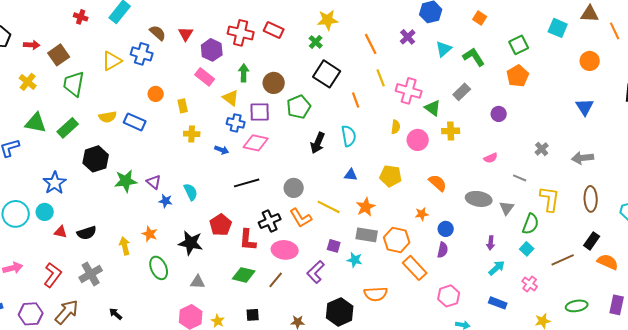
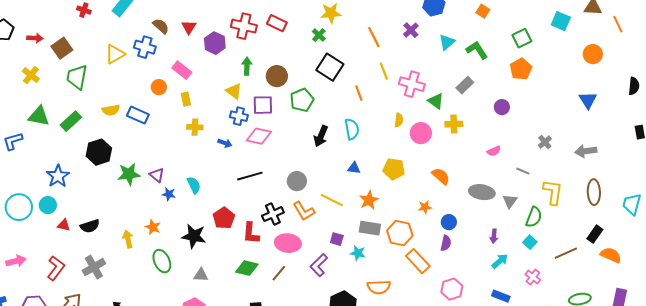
pink rectangle: (205, 77) -> (182, 70), moved

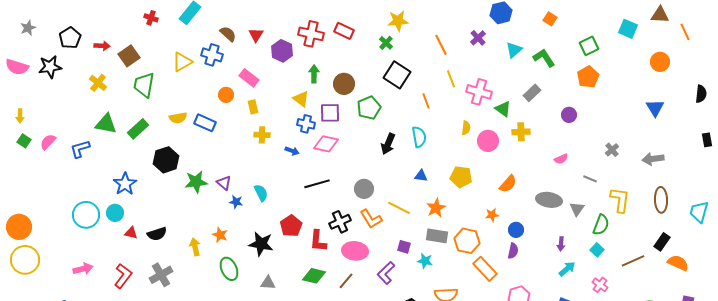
orange semicircle: (441, 176) -> (508, 184), turned 90

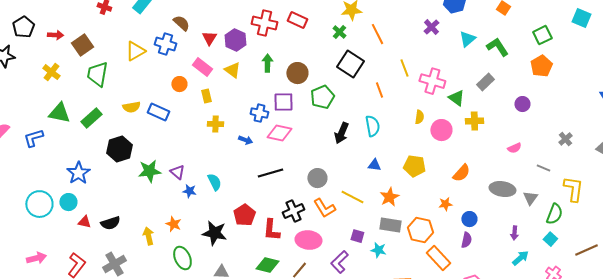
red triangle: (256, 35) -> (209, 38), moved
orange line: (441, 45) -> (377, 34), moved
yellow triangle: (301, 99) -> (232, 70), moved

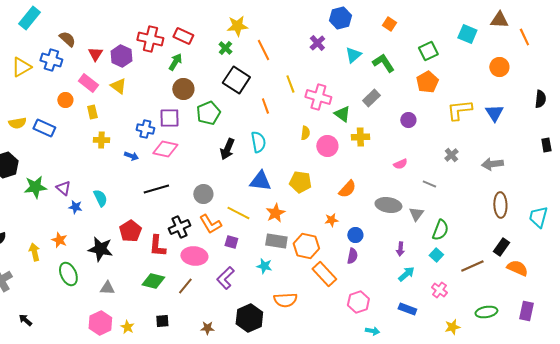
green arrow: (267, 63) -> (175, 62), moved, turned 30
blue triangle: (374, 165) -> (260, 181), size x1.6
yellow L-shape: (573, 189) -> (459, 110), moved, turned -104
purple square: (357, 236) -> (231, 242), moved

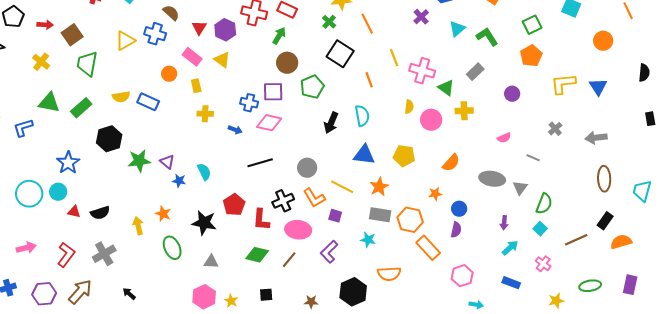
orange semicircle: (517, 268) -> (621, 242), turned -40

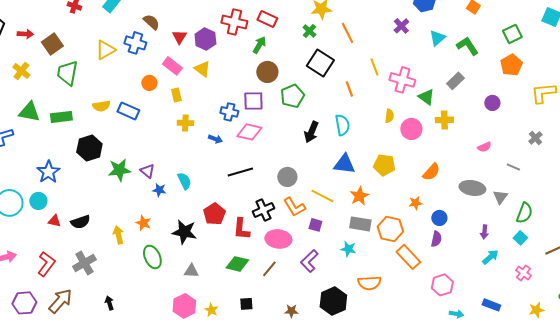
green rectangle: (81, 108) -> (61, 117), turned 35
blue rectangle: (511, 283) -> (491, 305), moved
black arrow: (129, 294) -> (109, 303), turned 32

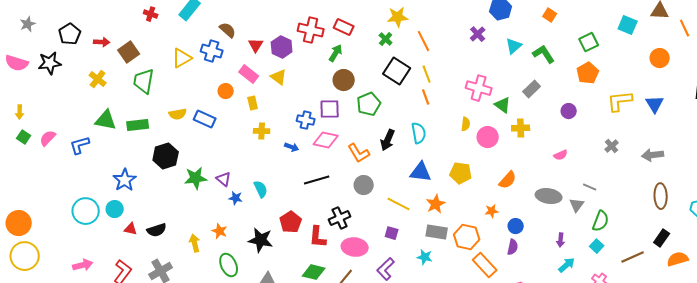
yellow line: (374, 67) -> (427, 74), moved
gray line: (513, 167) -> (590, 187), moved
orange L-shape: (294, 207) -> (359, 153), moved

